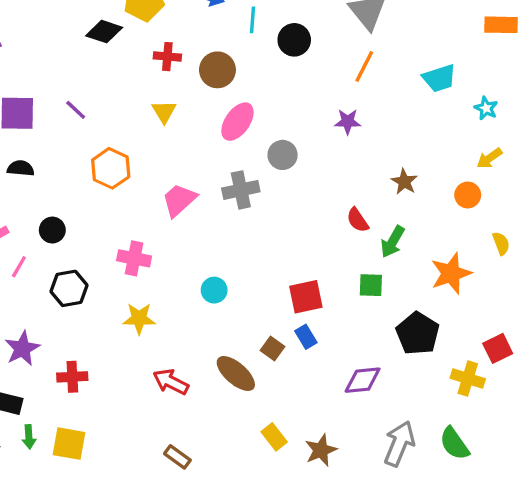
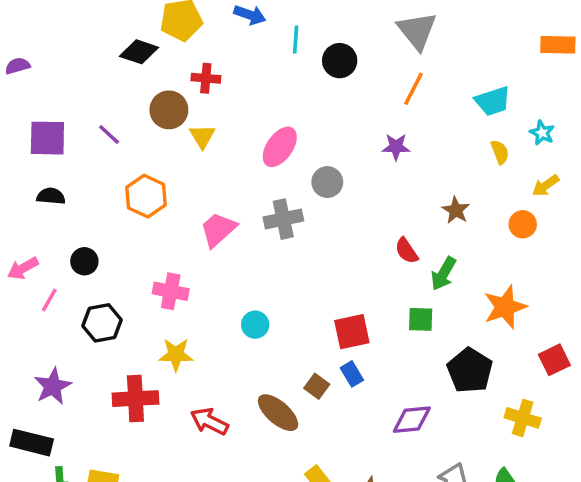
brown circle: (217, 70) -> (169, 110), moved
yellow semicircle: (501, 243) -> (500, 152), moved
red square: (498, 348) -> (554, 360), moved
red cross: (72, 377) -> (135, 399), moved, size x1.4

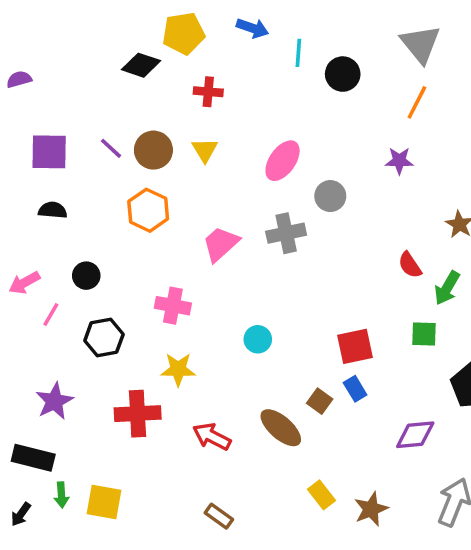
brown circle: (169, 110) -> (153, 150), moved

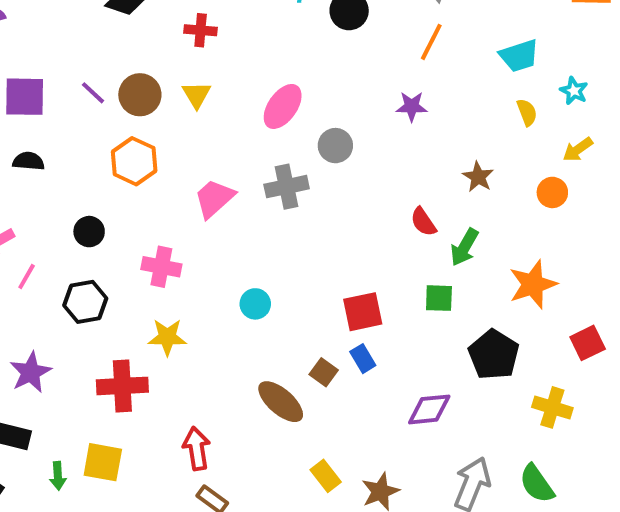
black circle: (86, 276) -> (89, 232), moved
red arrow: (212, 437) -> (197, 449), moved, turned 54
green arrow: (61, 495) -> (58, 476), moved
yellow square: (104, 502) -> (103, 462), moved

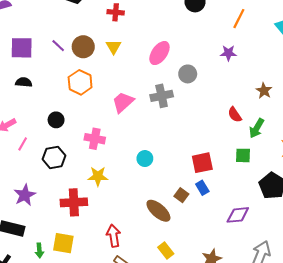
yellow rectangle: (326, 476) -> (166, 250), moved

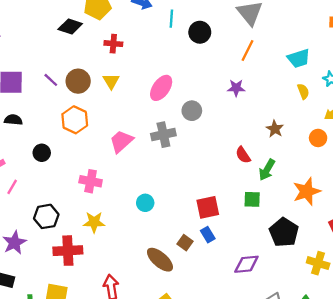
black circle: (56, 120) -> (42, 153), moved
black hexagon: (54, 157) -> (46, 216), moved

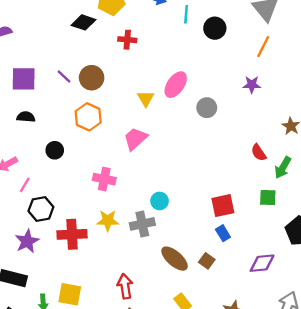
yellow triangle: (111, 81) -> (146, 98), moved
gray cross: (163, 135) -> (142, 224), moved
black hexagon: (46, 216) -> (41, 209), moved
brown square: (185, 243) -> (207, 261), moved
red cross: (68, 251) -> (72, 234), moved

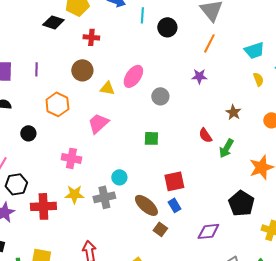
purple line: (64, 77) -> (36, 69), turned 48
brown circle: (92, 78) -> (82, 70), moved
yellow triangle: (146, 98) -> (107, 88), turned -49
green square: (268, 198) -> (151, 138), moved
brown ellipse: (175, 259) -> (146, 205), moved

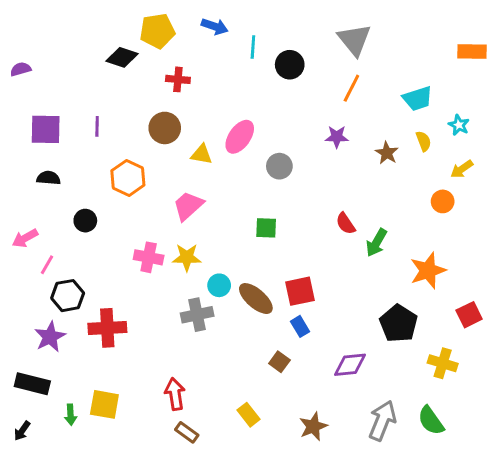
brown star: (233, 112) -> (387, 153), moved
yellow star: (74, 194) -> (187, 257), moved
brown ellipse: (146, 205) -> (256, 299), moved

